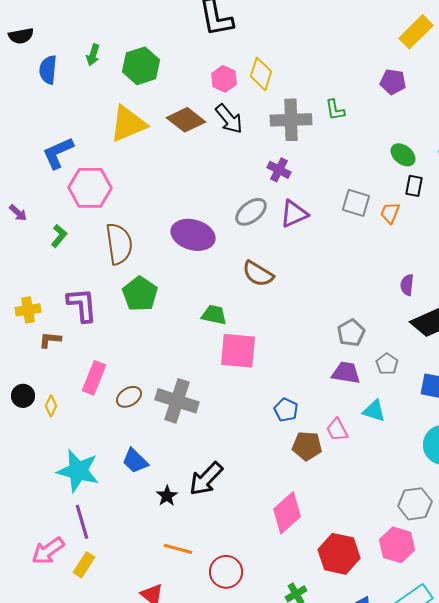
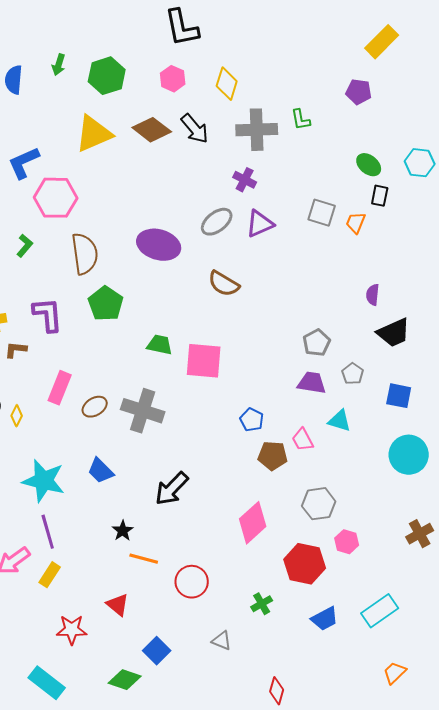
pink hexagon: (224, 79) -> (173, 79), moved
green trapezoid: (214, 315) -> (160, 345), moved
black star: (167, 496) -> (123, 531), moved
gray hexagon: (415, 504) -> (319, 504), moved
pink hexagon: (397, 545) -> (347, 542), moved, size x0.7

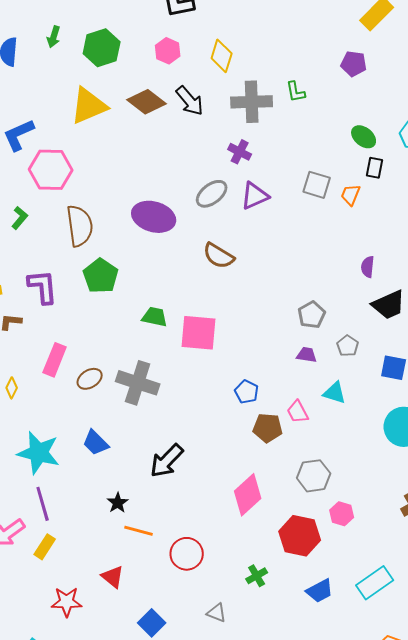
purple trapezoid: (312, 383) -> (307, 355), size x0.7

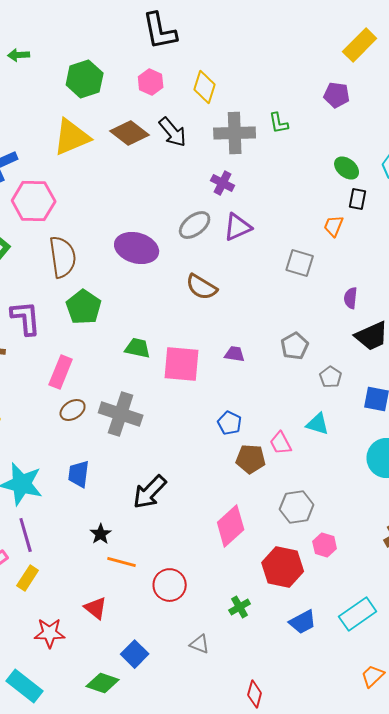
green arrow: (54, 37) -> (19, 55), moved, turned 70
gray square: (317, 185) -> (300, 263), moved
purple trapezoid: (307, 355) -> (235, 354), moved
pink rectangle: (55, 360) -> (61, 372), moved
blue trapezoid: (96, 443) -> (79, 474), turned 52

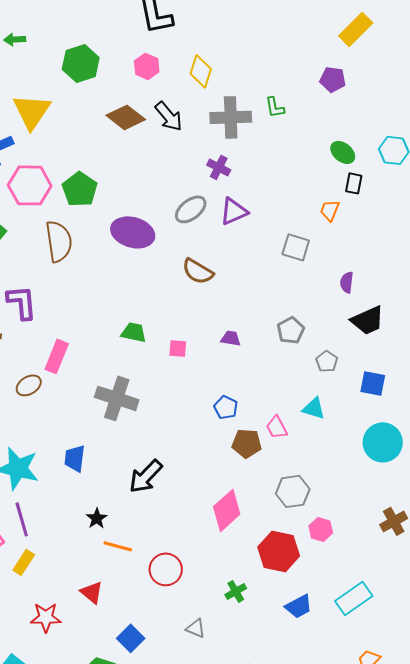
yellow triangle: (72, 137) -> (32, 111), moved, turned -33
green pentagon: (84, 307) -> (80, 189), moved
pink square: (182, 364) -> (178, 348), size x0.5
brown ellipse: (73, 410) -> (29, 385), moved

